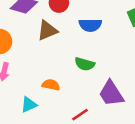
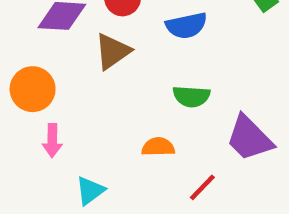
orange semicircle: (51, 85) -> (158, 147), moved
cyan triangle: (29, 105) -> (90, 191), moved

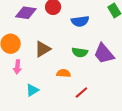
brown triangle: (113, 51) -> (43, 49), moved
purple trapezoid: (249, 138) -> (104, 54), moved

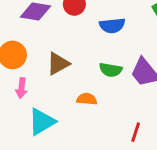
cyan triangle: (32, 90) -> (42, 122), size x1.5
red line: (81, 93) -> (136, 132), moved, turned -32

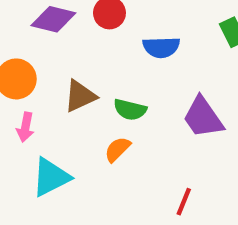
green semicircle: (111, 70) -> (130, 110), moved
orange semicircle: (87, 99) -> (117, 149), turned -54

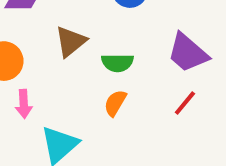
brown triangle: (80, 96) -> (71, 42), moved
red line: (184, 202) -> (185, 103), moved, turned 32

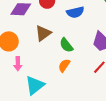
green semicircle: (117, 63) -> (66, 45), turned 49

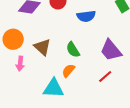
brown triangle: (43, 33) -> (42, 47), moved, turned -48
cyan triangle: (35, 85) -> (53, 88), moved, turned 35

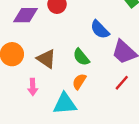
blue semicircle: (86, 16) -> (100, 29), moved, turned 60
pink arrow: (20, 64) -> (33, 87), moved

